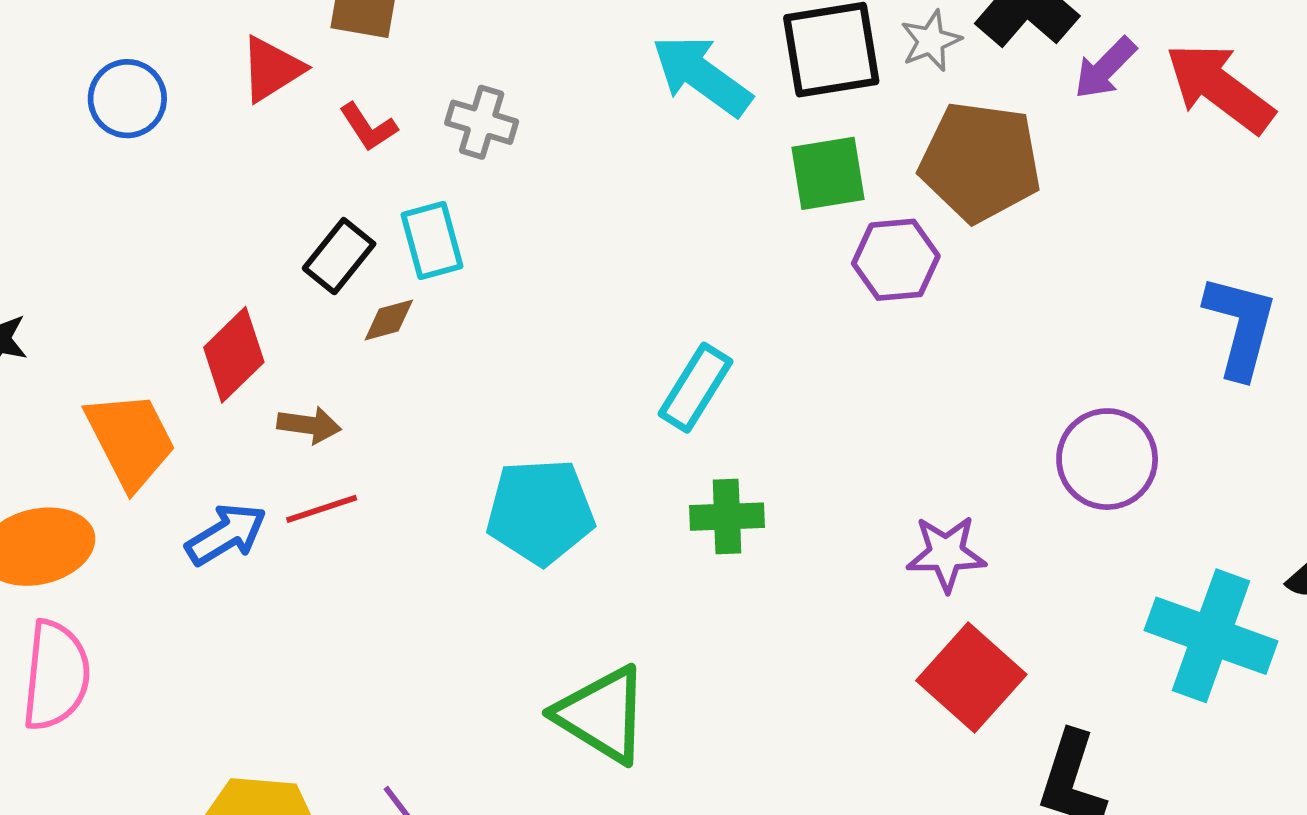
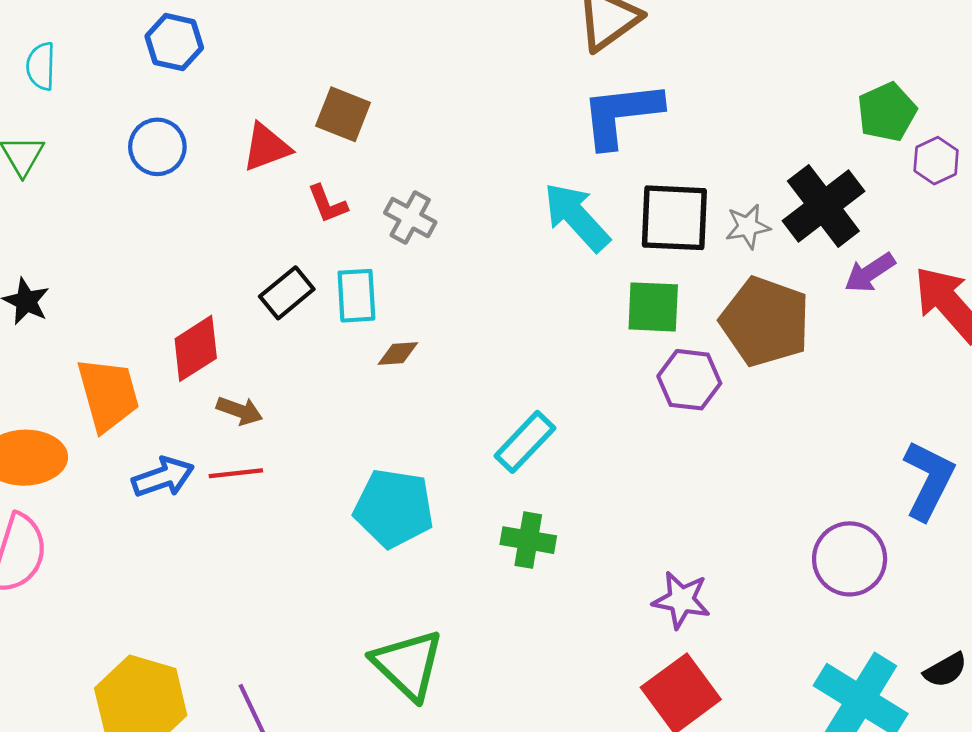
brown diamond: (389, 320) -> (398, 353), moved
purple circle: (1107, 459) -> (850, 559), moved

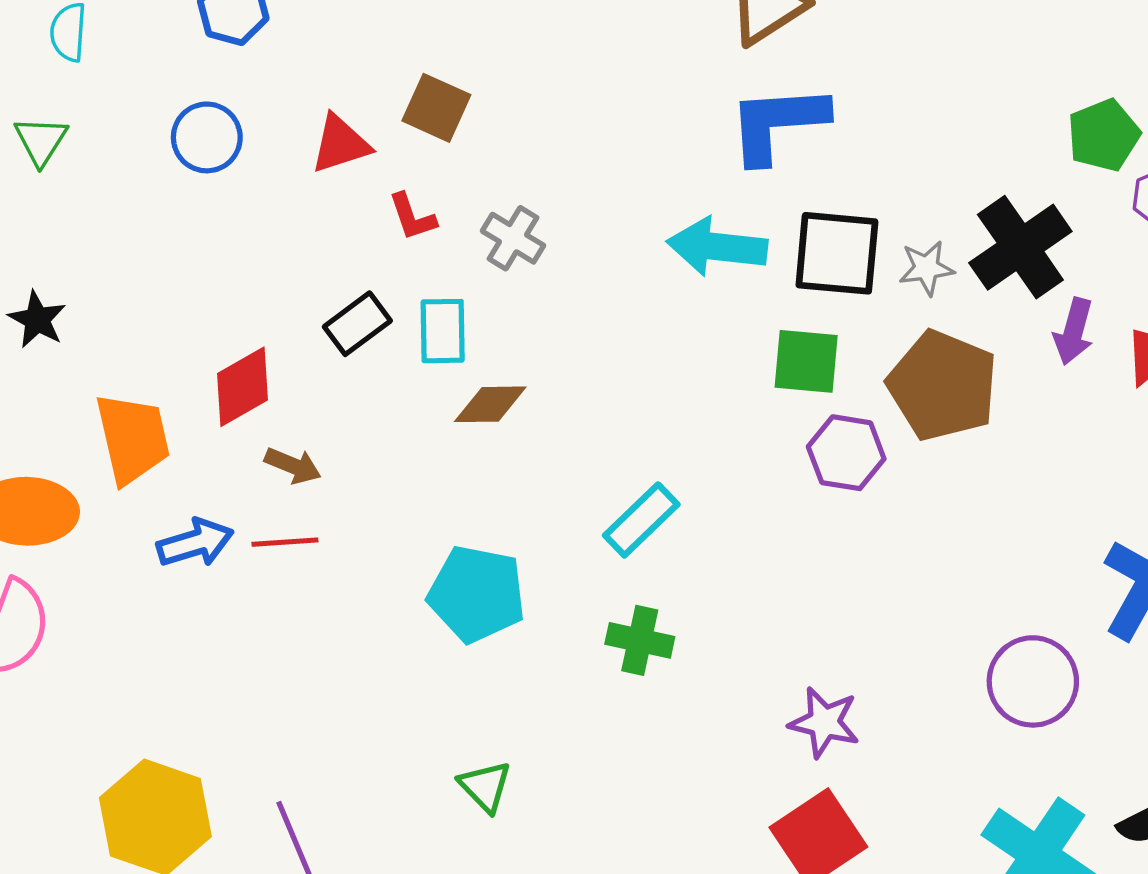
cyan arrow: (577, 217) -> (717, 247), turned -44
purple arrow: (870, 273) -> (1074, 331), turned -44
brown diamond: (398, 353) -> (490, 404), size x1.4
green triangle: (408, 665) -> (485, 786), size x0.6

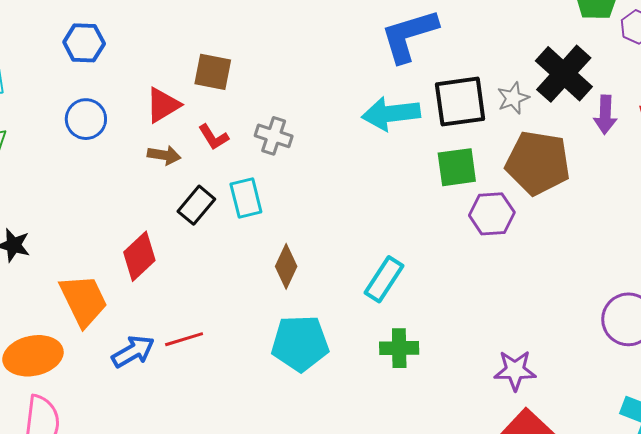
brown diamond: (490, 404) -> (286, 266), moved, turned -51
brown arrow: (293, 466) -> (164, 155), moved

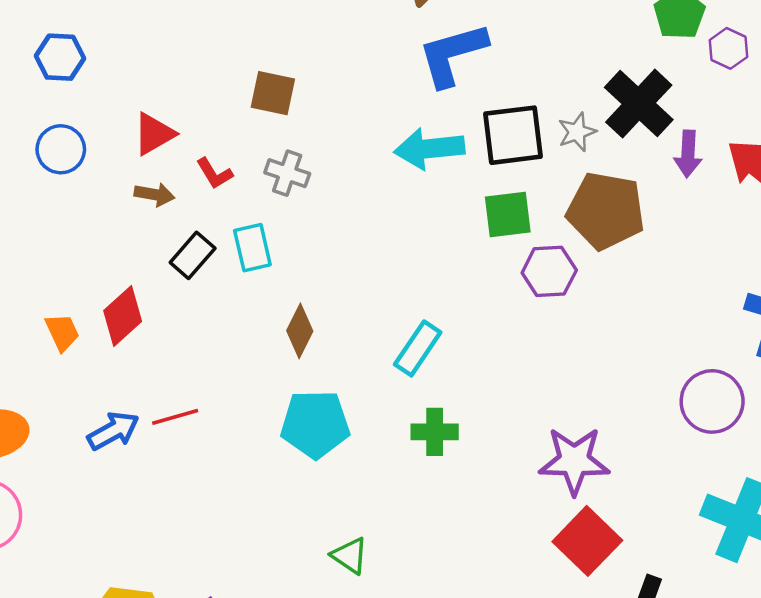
brown square: (213, 72) -> (273, 93), moved
orange trapezoid: (84, 300) -> (62, 332), moved, size x0.6
purple star: (515, 370) -> (574, 461), size x1.4

